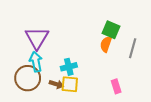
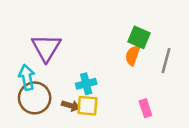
cyan arrow: (36, 62) -> (27, 77), moved

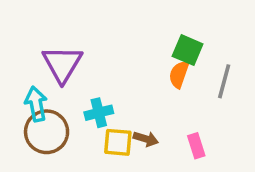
cyan cross: (86, 84) -> (99, 113), moved
brown arrow: (71, 106) -> (146, 139), moved

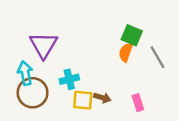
gray line: (224, 81) -> (157, 57), turned -45

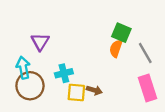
purple triangle: (44, 45) -> (40, 42), size x0.7
pink rectangle: (138, 103) -> (147, 88), moved, size x1.6

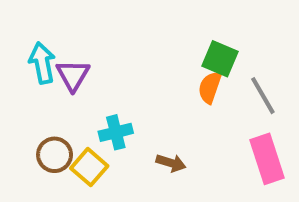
cyan arrow: (23, 68) -> (42, 63), moved
brown circle: (30, 86) -> (55, 155), size x0.7
yellow square: (76, 93) -> (89, 167), moved, turned 36

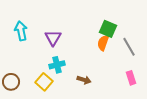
purple triangle: (73, 75) -> (53, 38), moved
brown circle: (55, 155) -> (11, 82), moved
pink rectangle: (267, 159) -> (131, 78), size x0.6

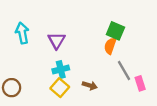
gray line: (129, 47) -> (124, 70), moved
yellow square: (44, 82) -> (60, 88), moved

